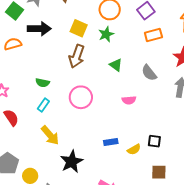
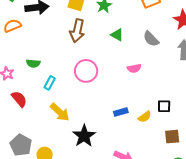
green semicircle: (43, 83) -> (33, 63), moved

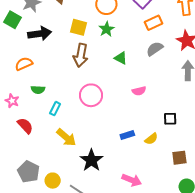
orange semicircle: (12, 26) -> (24, 64), moved
gray semicircle: (151, 39) -> (155, 49), moved, turned 102
black square: (164, 106) -> (170, 119), moved

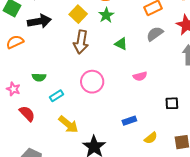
yellow square: (79, 27) -> (78, 14), turned 30
orange semicircle: (24, 64) -> (15, 42), moved
cyan rectangle: (55, 109) -> (57, 96), turned 32
yellow semicircle: (151, 139) -> (151, 138), moved

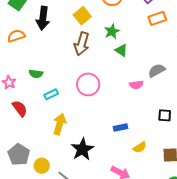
green star: (106, 15) -> (112, 31), moved
black arrow: (39, 21) -> (43, 18), turned 100
gray semicircle: (155, 34) -> (157, 71), moved
yellow arrow: (68, 124) -> (60, 124), turned -120

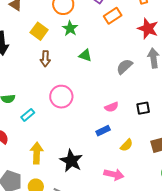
green star: (112, 31) -> (70, 28), moved
brown arrow: (82, 44) -> (45, 59), size x0.7
pink semicircle: (136, 85) -> (112, 107), moved
yellow arrow: (60, 124) -> (37, 153), moved

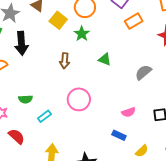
green star: (70, 28) -> (82, 34), moved
yellow square: (39, 31) -> (58, 20), moved
blue rectangle: (103, 131) -> (119, 135), turned 48

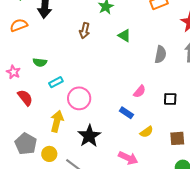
gray semicircle: (143, 72) -> (160, 54), turned 132
pink circle: (79, 99) -> (79, 98), moved
pink semicircle: (129, 112) -> (140, 91), turned -40

